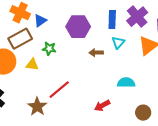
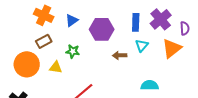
blue triangle: (40, 21) -> (72, 20), moved
brown rectangle: (20, 39) -> (44, 41), size x0.7

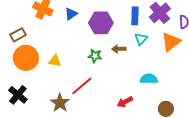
brown rectangle: (44, 41) -> (18, 35), moved
green star: (73, 51) -> (95, 56), moved

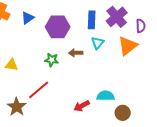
cyan semicircle: (149, 79) -> (106, 96), moved

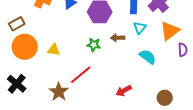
purple semicircle: (141, 26) -> (183, 50), moved
cyan semicircle: (106, 96) -> (148, 57), moved, turned 36

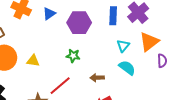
cyan triangle: (140, 28) -> (123, 46), moved
brown arrow: (118, 38) -> (97, 78), moved

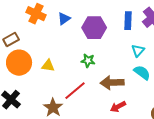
brown arrow: (97, 78) -> (112, 83), size x1.6

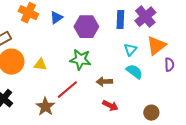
green star: (88, 61) -> (80, 60), size x1.5
brown arrow: (112, 83) -> (104, 82), size x0.7
red arrow: (118, 107) -> (110, 106), turned -126

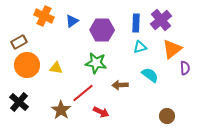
cyan triangle: (130, 50) -> (140, 47), moved, turned 32
red arrow: (110, 106) -> (101, 112), moved

